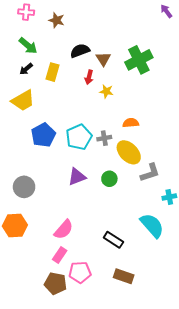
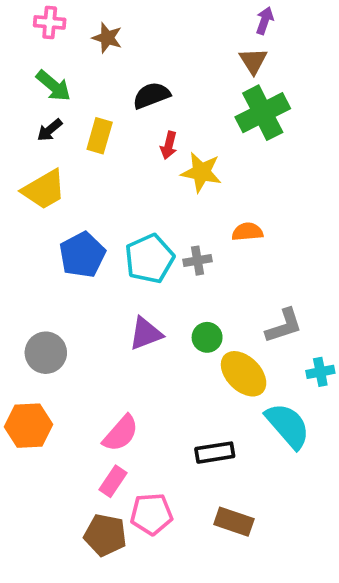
purple arrow: (166, 11) -> (265, 21), moved, turned 56
brown triangle: (103, 59) -> (253, 61), moved
yellow star: (106, 91) -> (201, 172), size x1.5
yellow ellipse: (129, 152) -> (244, 374), moved
black rectangle: (113, 240) -> (215, 453), turned -42

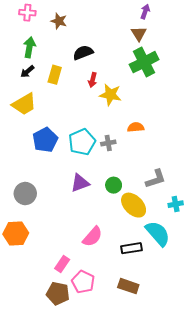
green arrow: (53, 86) -> (29, 47), turned -120
pink semicircle: (121, 433) -> (93, 237), moved
black rectangle: (215, 453) -> (131, 248), moved
pink pentagon: (151, 514) -> (83, 282), turned 30

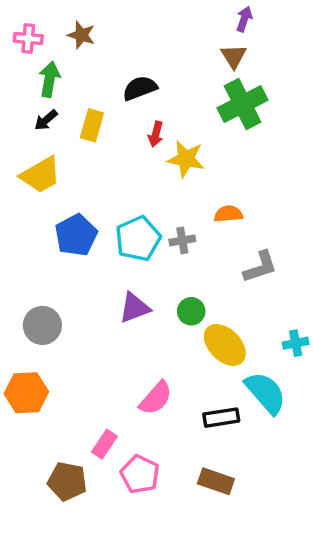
pink cross: (27, 13) -> (28, 39), moved
brown star: (59, 21) -> (81, 35), moved
gray L-shape: (156, 179) -> (260, 267), moved
brown pentagon: (58, 293) -> (67, 481), moved

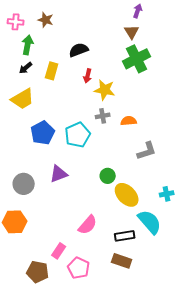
gray cross: (182, 240) -> (103, 116), moved
purple triangle: (134, 308) -> (59, 174), moved
brown rectangle: (216, 481) -> (122, 261), moved

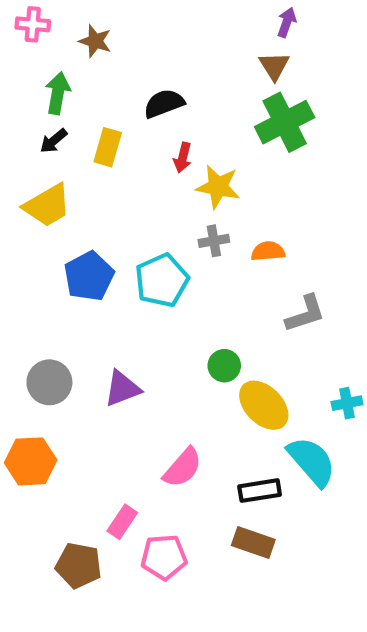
pink cross: (16, 22) -> (33, 24), moved
purple triangle: (59, 174) -> (122, 389), moved
pink pentagon: (79, 268) -> (164, 557), turned -30

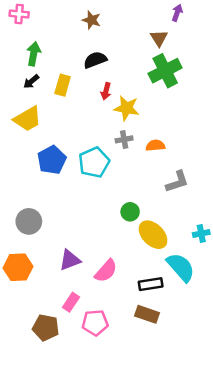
purple arrow: (287, 22) -> (177, 13), moved
brown star: (95, 41) -> (92, 20), moved
purple triangle: (122, 389) -> (70, 260), moved

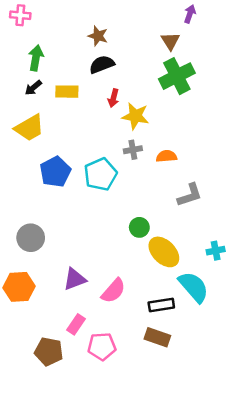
brown star: (92, 20) -> (98, 36), moved
yellow rectangle: (63, 85) -> (67, 92), turned 75

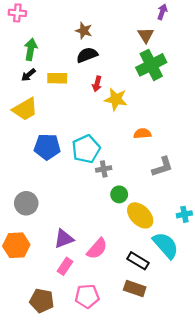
gray cross: (133, 150) -> (104, 169), moved
blue pentagon: (55, 172) -> (47, 147), turned 30
black rectangle: (161, 305) -> (138, 261), turned 40
pink rectangle: (76, 324) -> (65, 266), moved

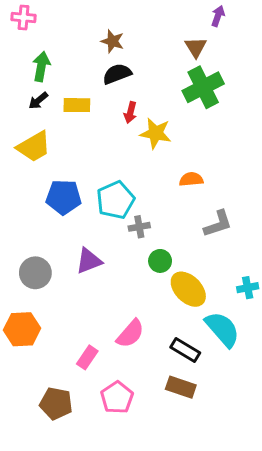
purple triangle: (64, 239) -> (89, 261), moved
pink pentagon: (87, 296) -> (117, 398), turned -30

